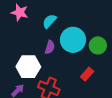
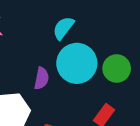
cyan semicircle: (49, 21) -> (63, 28), moved

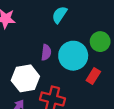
cyan circle: (77, 63) -> (73, 56), moved

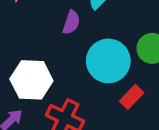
purple semicircle: (46, 52) -> (71, 22), moved

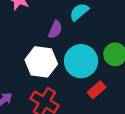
white hexagon: (31, 80) -> (41, 62), moved

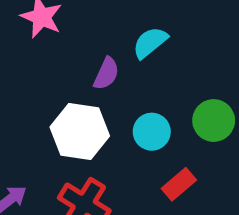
cyan circle: (81, 61) -> (152, 132), size x0.6

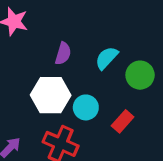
cyan semicircle: (150, 43) -> (107, 58), moved
cyan circle: (152, 132) -> (86, 107), moved

